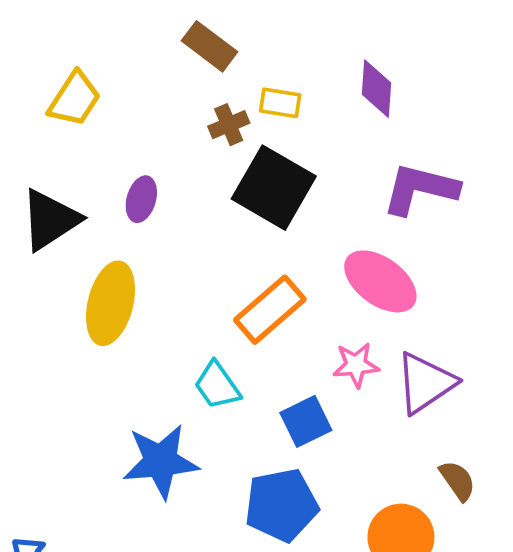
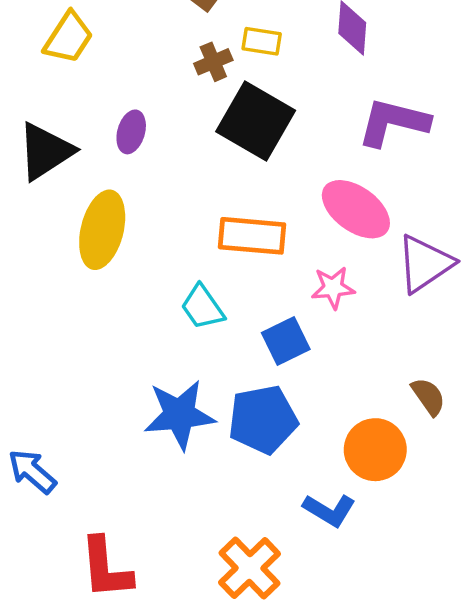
orange rectangle: (270, 310) -> (252, 236), turned 46
purple triangle: (425, 383) -> (425, 264), moved
blue star: (161, 461) -> (180, 415), moved

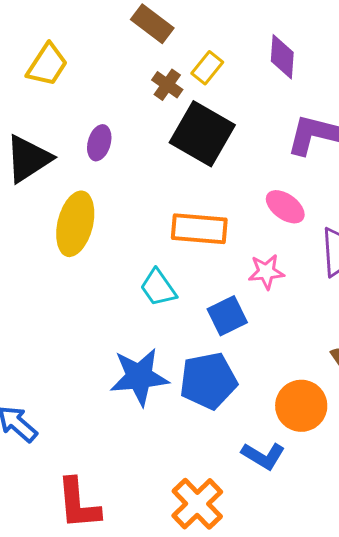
yellow rectangle: (262, 41) -> (207, 68), turned -60
brown cross: (213, 62) -> (167, 85), turned -32
pink ellipse: (356, 209) -> (285, 207), size x0.7

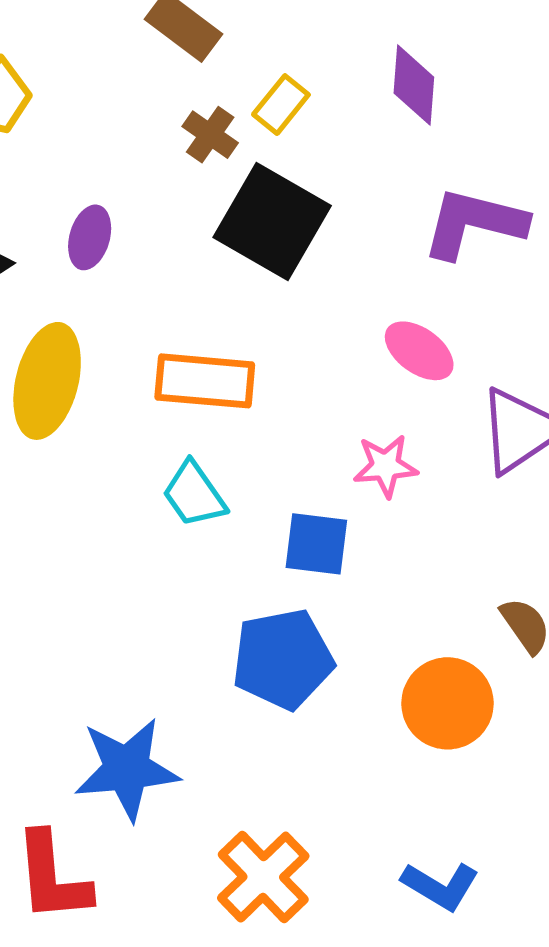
orange rectangle: (199, 229) -> (205, 381), moved
blue square: (227, 316) -> (316, 544), turned 33
blue star: (139, 377) -> (127, 769), moved
blue L-shape: (263, 456) -> (440, 886), moved

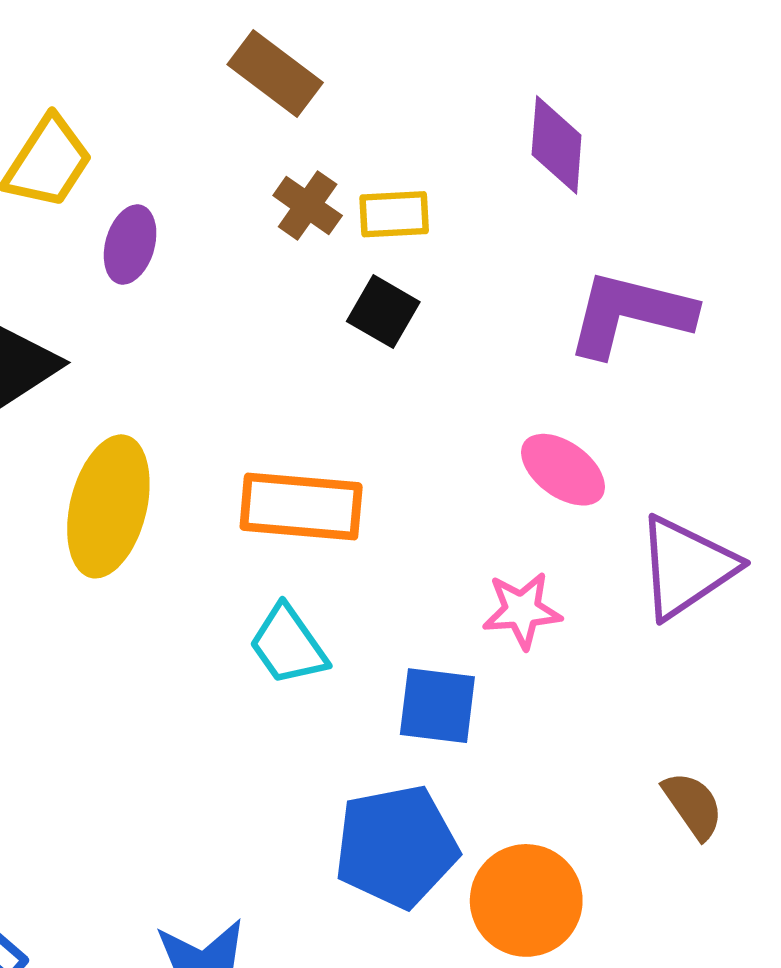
yellow rectangle: (281, 105) -> (394, 214), moved, turned 48
black square: (272, 221) -> (383, 312), size x0.5
purple ellipse: (90, 237) -> (130, 244), moved
orange circle: (448, 703) -> (526, 900), moved

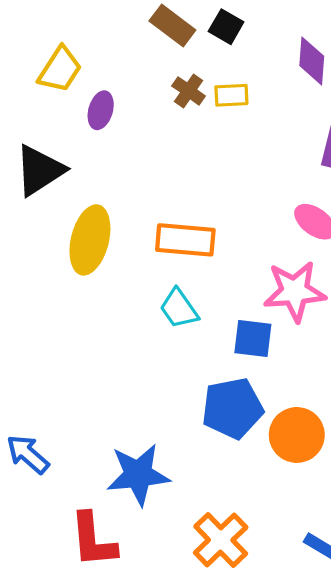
black square: (383, 312) -> (226, 27), moved
pink star: (522, 610) -> (295, 291), size x1.6

